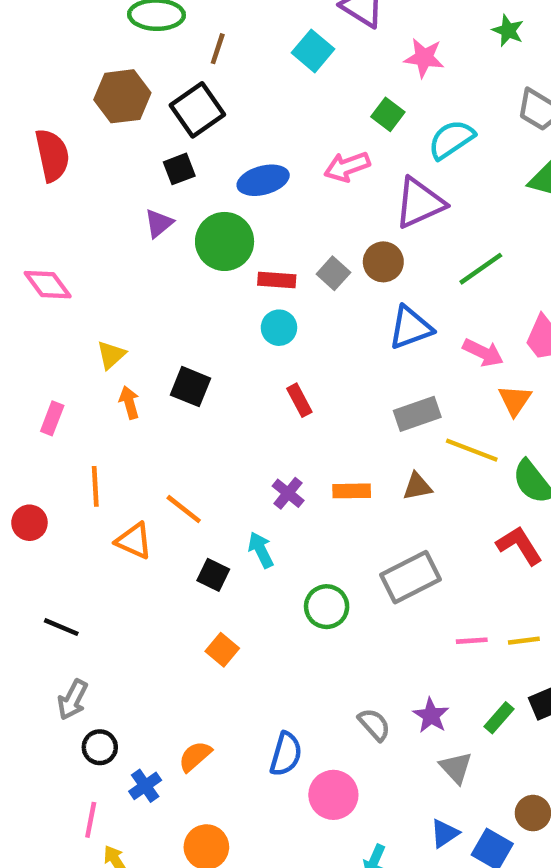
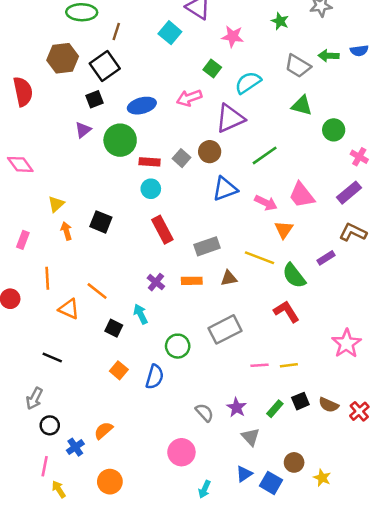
red rectangle: (299, 400) -> (162, 230), size x1.5
gray rectangle: (417, 414) -> (207, 246), moved
black line: (61, 627) -> (52, 358), moved
blue semicircle: (286, 754) -> (155, 377), moved

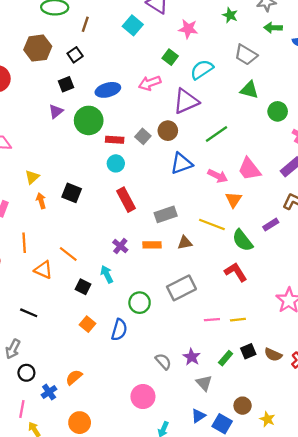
green arrow: (329, 56) -> (273, 28), moved
black square: (105, 66) -> (75, 55), size x0.6

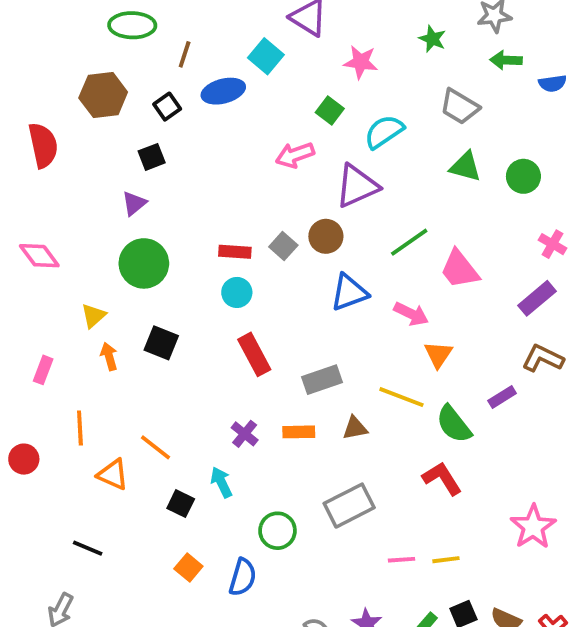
blue ellipse: (108, 90) -> (223, 91), moved
green circle: (278, 111) -> (523, 176), moved
green circle: (89, 120) -> (144, 263), moved
pink trapezoid: (249, 169) -> (460, 269), moved

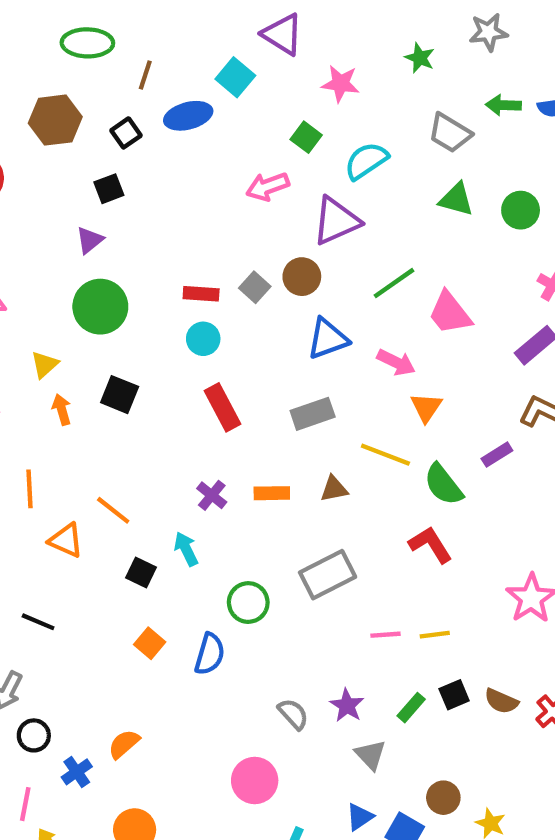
green arrow: (506, 60) -> (503, 105), moved
gray rectangle: (322, 380) -> (313, 414), moved

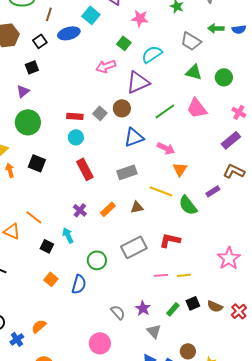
pink trapezoid: (450, 313) -> (197, 108), moved
orange rectangle: (272, 493) -> (108, 209), turned -42
red L-shape: (430, 545) -> (170, 240), moved, turned -45

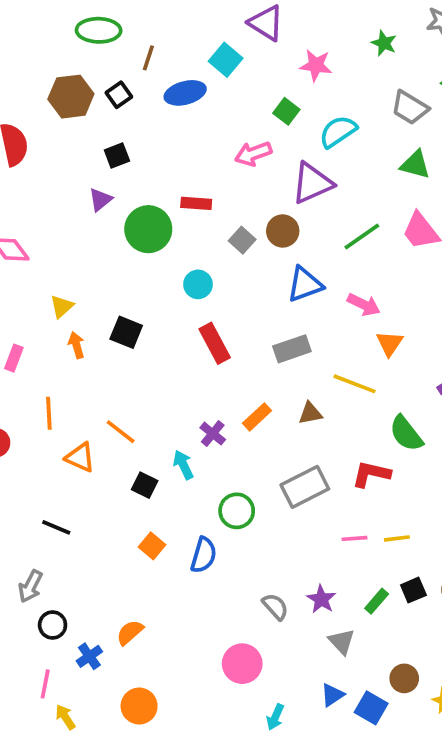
black square: (40, 41) -> (119, 95), moved
red rectangle: (75, 116) -> (196, 203), moved
green circle: (28, 122) -> (148, 229), moved
green semicircle: (188, 205) -> (406, 434), moved
purple cross: (80, 210) -> (213, 434), moved

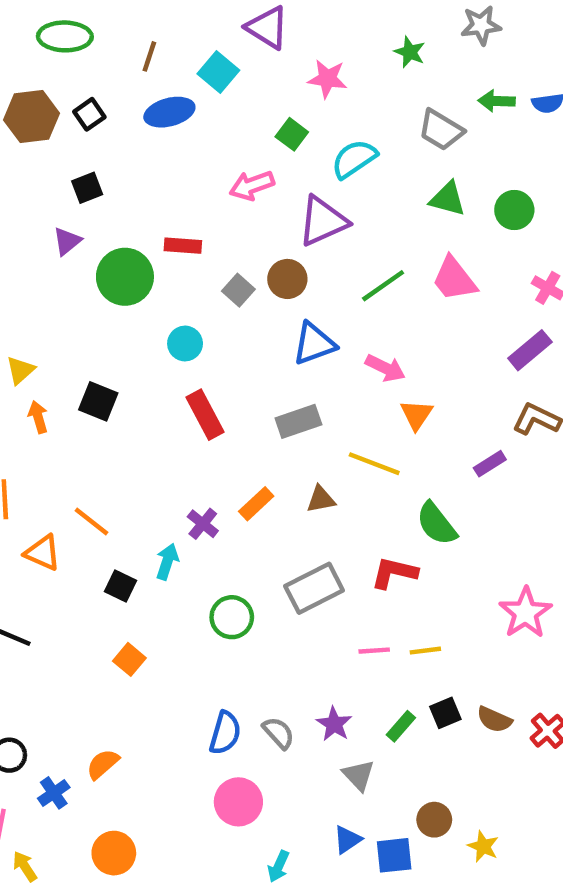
brown line: (148, 58) -> (149, 56), moved
cyan arrow: (183, 465) -> (167, 562), turned 44
blue semicircle: (204, 555) -> (225, 733), moved
blue square: (371, 708) -> (394, 855), turned -36

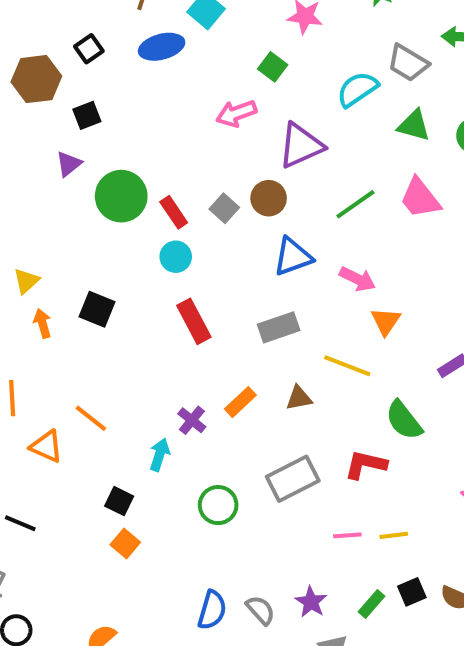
brown hexagon: (31, 117) -> (36, 79), moved
cyan semicircle: (354, 159) -> (357, 89), moved
red rectangle: (183, 246) -> (174, 212), moved, turned 52
black square: (120, 586) -> (119, 501), moved

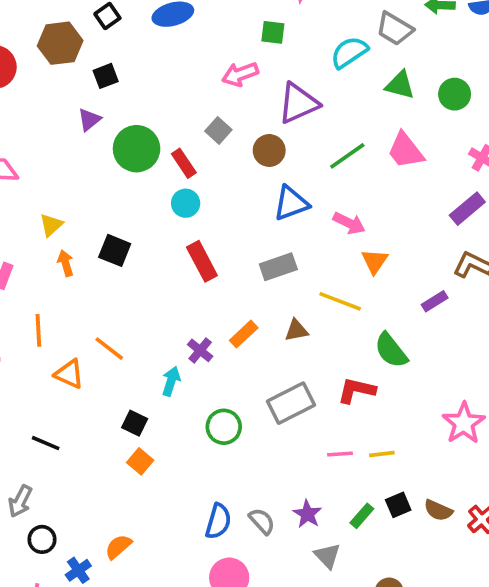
green square: (273, 67) -> (273, 32), turned -30
gray square: (224, 208) -> (218, 130), moved

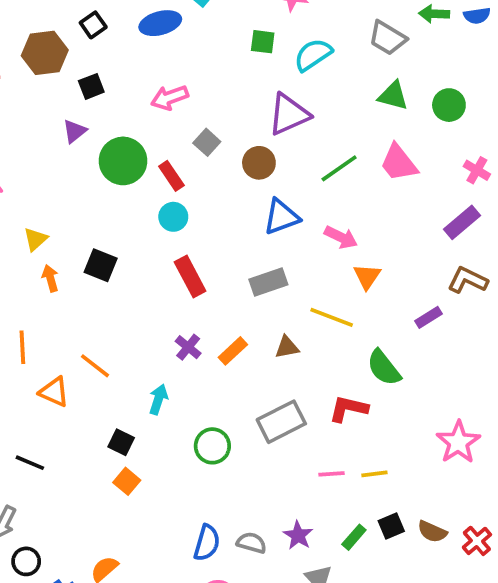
cyan semicircle: (349, 52) -> (313, 55), moved
pink arrow: (240, 74) -> (170, 98), moved
purple cross: (200, 350) -> (188, 347), moved
gray semicircle: (262, 521) -> (252, 543), turned -32

